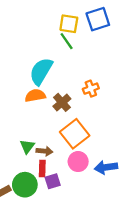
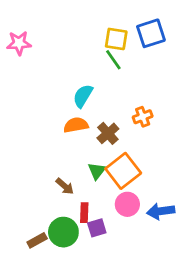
cyan semicircle: (41, 71) -> (83, 96), size x0.7
green triangle: (27, 146) -> (97, 171), moved
brown arrow: (45, 151) -> (65, 186), moved, turned 35

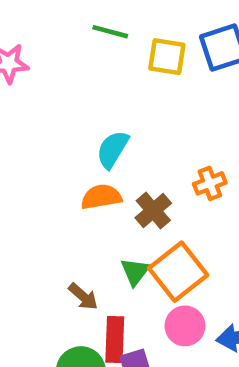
green line: (113, 60) -> (110, 32), moved, turned -40
red rectangle: (84, 213) -> (115, 339), size x1.4

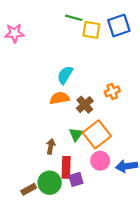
green line: (110, 32) -> (74, 18), moved
brown arrow: (83, 296) -> (51, 146), turned -120

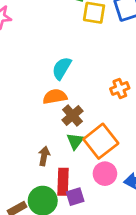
brown cross: (85, 105) -> (72, 116), moved

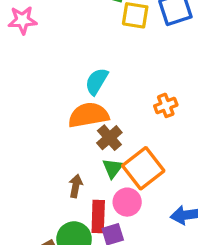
orange semicircle: (55, 97) -> (89, 115), size x1.4
pink circle: (105, 174) -> (127, 202), moved

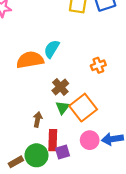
orange semicircle: (89, 115) -> (30, 60), moved
pink circle: (127, 202) -> (90, 140), moved

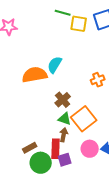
green triangle: (63, 108) -> (65, 119), turned -48
brown arrow: (38, 120) -> (64, 135), moved
brown rectangle: (16, 162) -> (30, 148), moved

